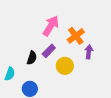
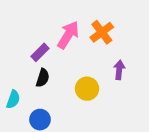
orange cross: (76, 36) -> (102, 32), moved
purple rectangle: (49, 51) -> (40, 52), moved

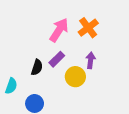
purple rectangle: (40, 52) -> (57, 59), moved
purple arrow: (119, 70) -> (91, 60), moved

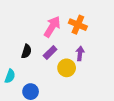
orange cross: (88, 28) -> (78, 25), turned -30
black semicircle: (37, 67) -> (26, 51), moved

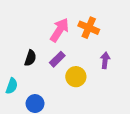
purple arrow: (80, 53) -> (105, 60), moved

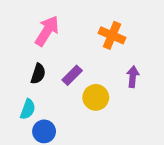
pink arrow: (60, 30) -> (47, 31), moved
cyan semicircle: (12, 86) -> (28, 109), moved

